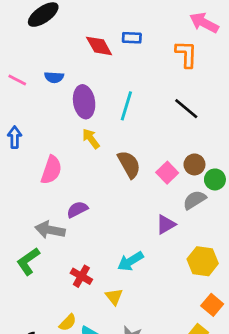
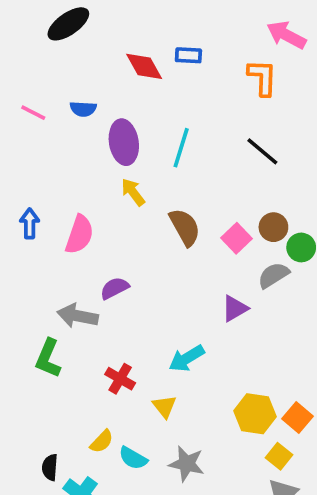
blue arrow: (15, 137) -> (30, 223), moved
green L-shape: (28, 261) -> (48, 358), turned -32
yellow hexagon: (203, 261) -> (255, 414), moved

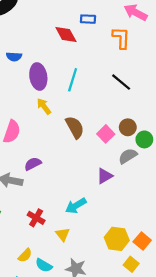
blue rectangle: (188, 55) -> (88, 19), moved
red diamond: (144, 66) -> (66, 35), moved

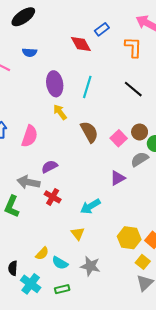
blue rectangle: (88, 19) -> (102, 29), turned -40
blue semicircle: (14, 57) -> (30, 52), moved
red cross: (36, 218) -> (53, 197), moved

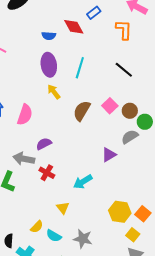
blue semicircle: (30, 52) -> (49, 36), moved
brown semicircle: (89, 132) -> (82, 111), turned -120
pink square: (119, 138) -> (110, 106), moved
yellow triangle: (78, 234) -> (63, 208), moved

